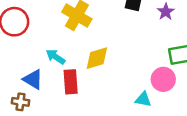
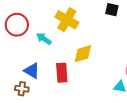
cyan arrow: (56, 57) -> (44, 39), moved

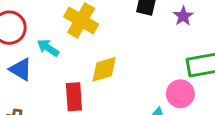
blue triangle: (32, 71) -> (21, 69), moved

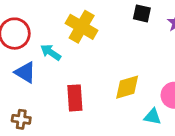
yellow diamond: (104, 69) -> (127, 87), moved

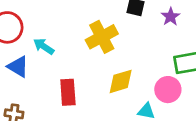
yellow cross: (82, 27) -> (102, 37), moved, turned 32

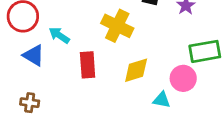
yellow cross: (102, 37) -> (117, 26), turned -36
red rectangle: (68, 92) -> (88, 65), moved

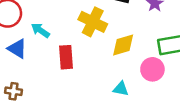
yellow diamond: (136, 70) -> (123, 45), moved
cyan triangle: (162, 100) -> (121, 89), moved

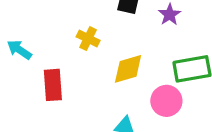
yellow cross: (93, 22) -> (88, 39), size x0.6

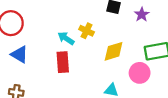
cyan arrow: (19, 50) -> (66, 38), moved

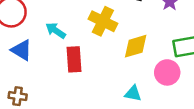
yellow cross: (87, 31) -> (103, 21), size x1.5
cyan arrow: (66, 38) -> (56, 30), moved

